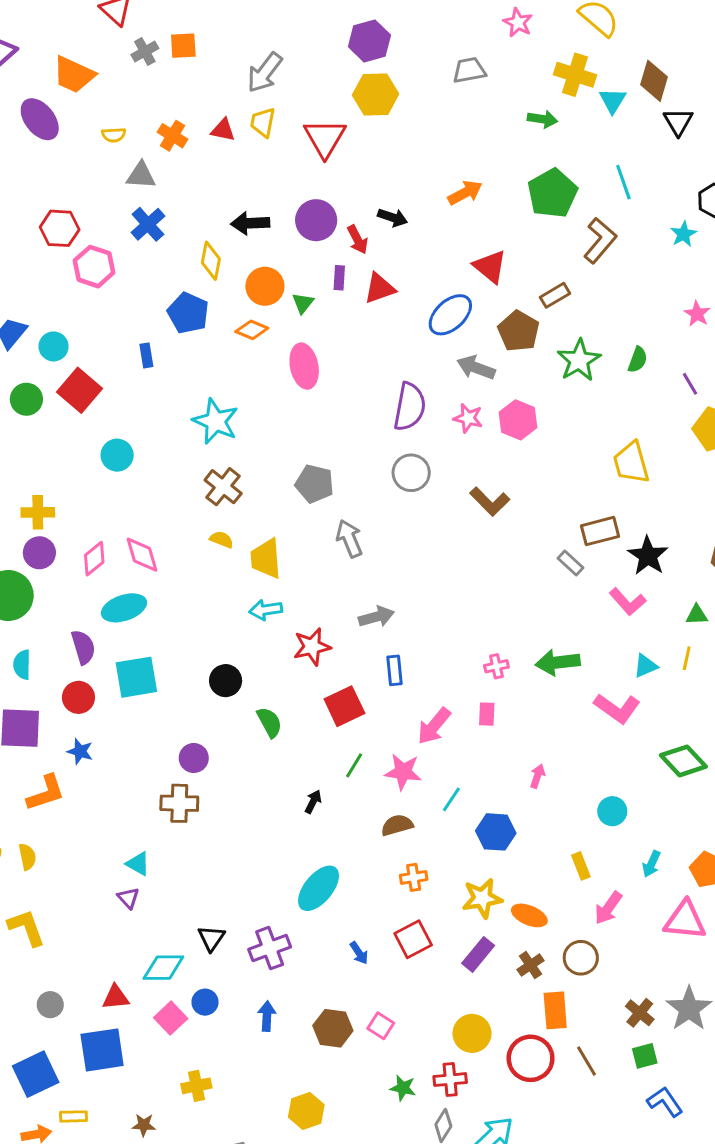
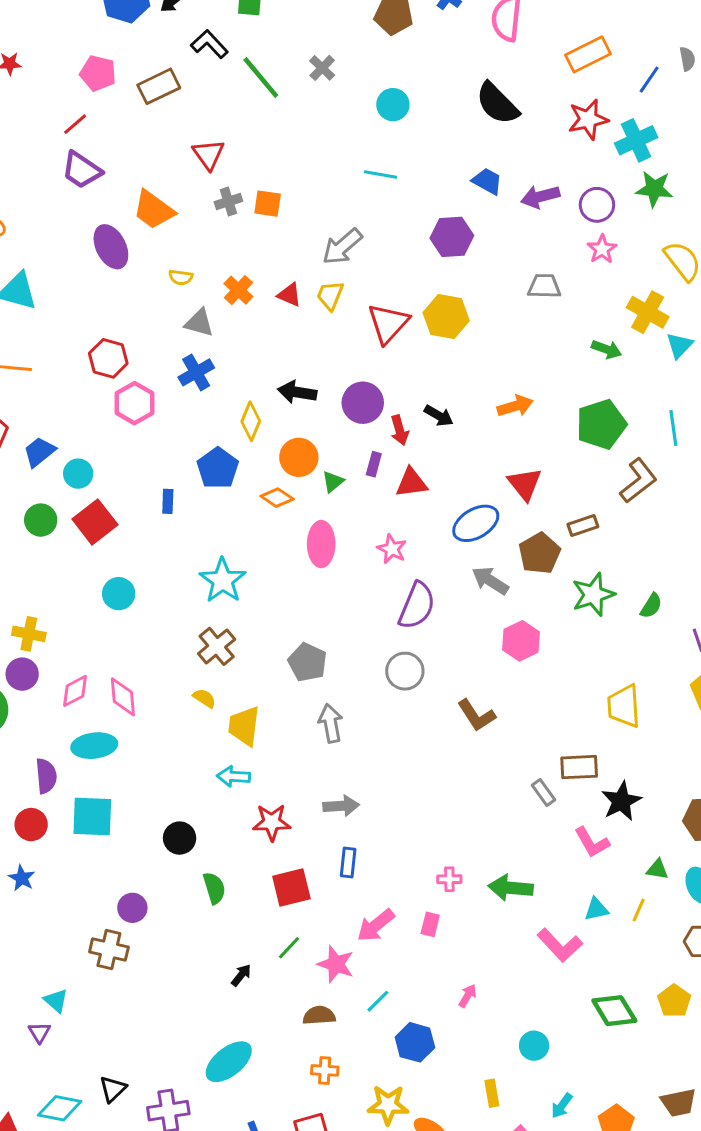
yellow hexagon: (376, 94) -> (446, 317), moved
pink star: (468, 418) -> (392, 549), moved

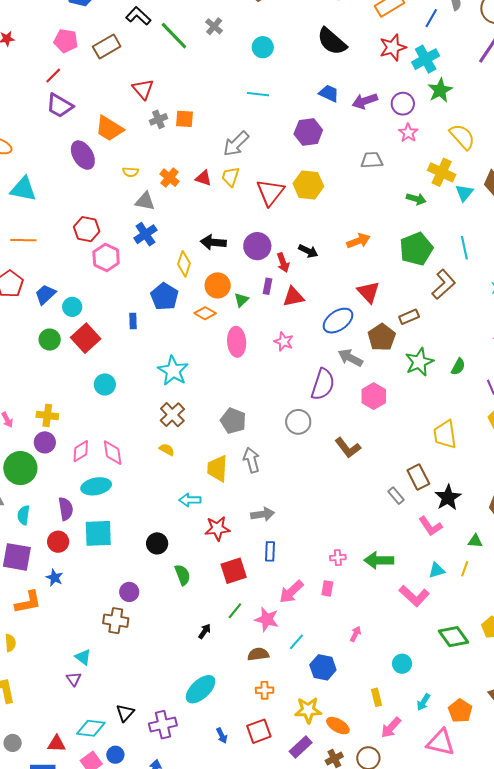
green star: (654, 189) -> (440, 90), turned -30
purple semicircle: (417, 606) -> (323, 384), moved
yellow trapezoid: (244, 726) -> (217, 468), moved
brown rectangle: (579, 767) -> (418, 477), turned 70

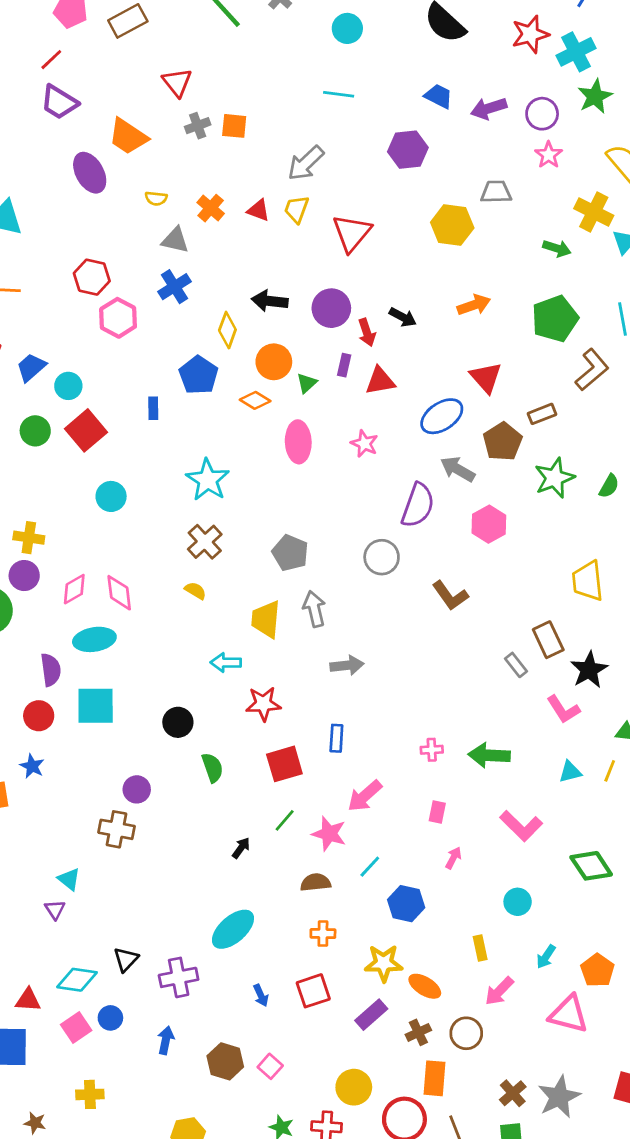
yellow hexagon: (308, 185) -> (452, 225), moved
gray arrow: (263, 514) -> (347, 665), moved
pink rectangle: (327, 588) -> (437, 812), moved
pink L-shape: (414, 596) -> (521, 826), moved

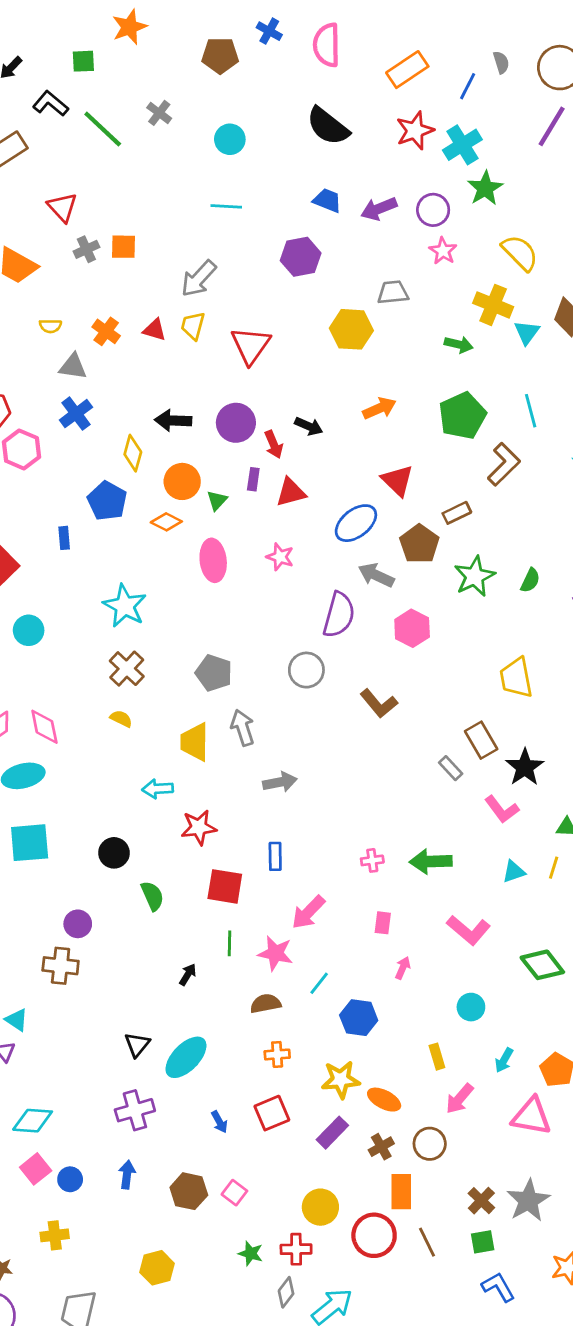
red square: (284, 764) -> (225, 886), turned 30
green line: (285, 820) -> (229, 943), turned -35
black triangle: (126, 959) -> (137, 1045), moved
blue circle: (110, 1018) -> (70, 1179), moved

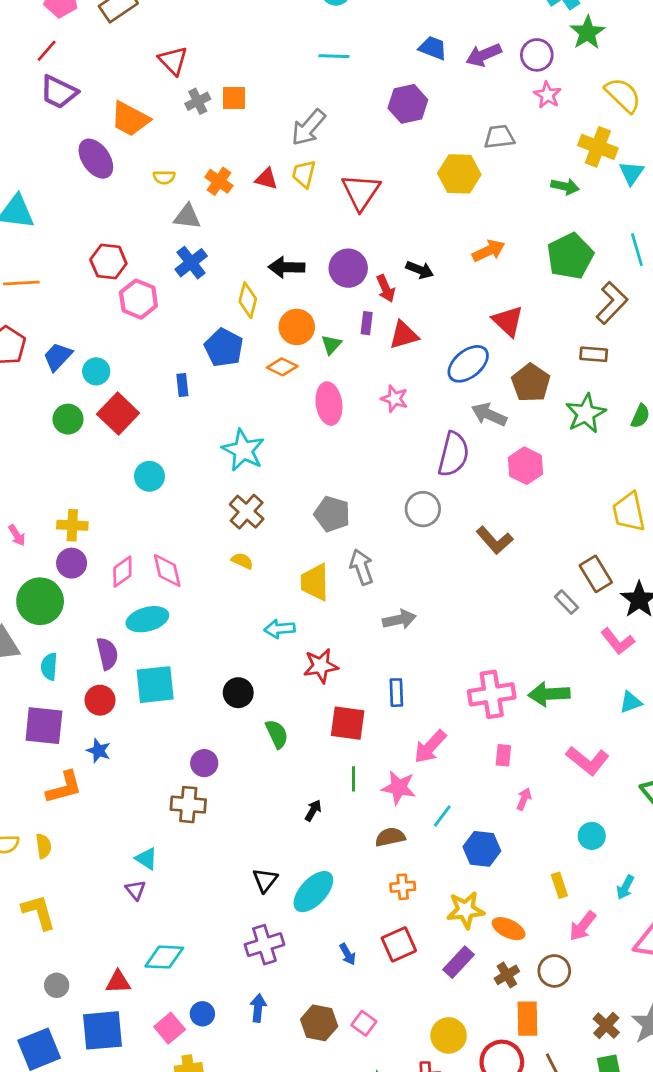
brown rectangle: (457, 513) -> (594, 354), moved, turned 32
pink cross: (372, 860) -> (492, 694), size x2.0
pink square: (36, 1169) -> (170, 1028), moved

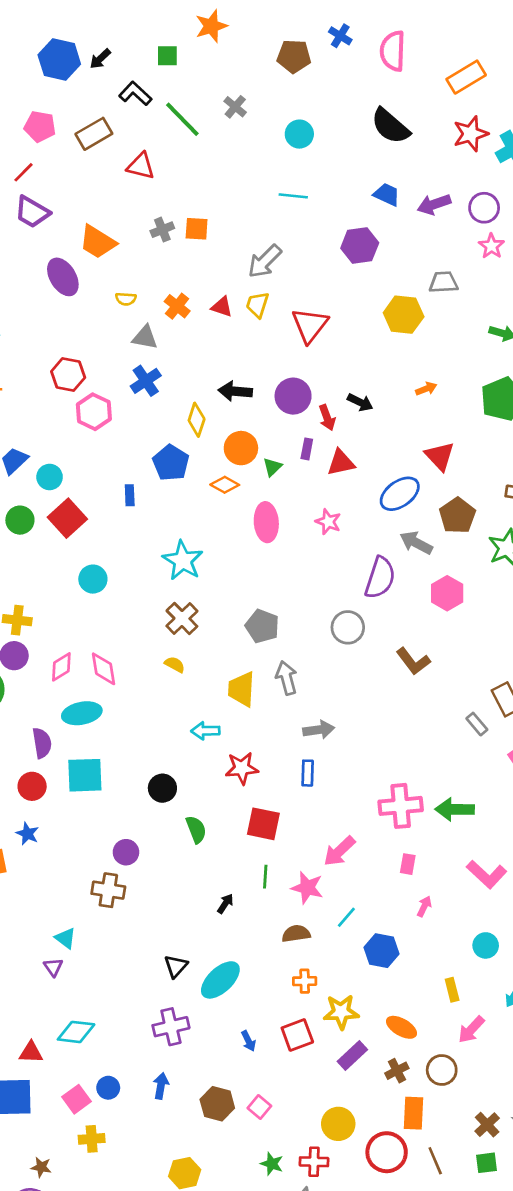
red triangle: (173, 61) -> (141, 166), moved, turned -36
orange arrow: (489, 251) -> (426, 389), size x0.7
blue rectangle: (396, 693) -> (308, 773), moved
yellow star: (466, 910) -> (341, 1012), moved

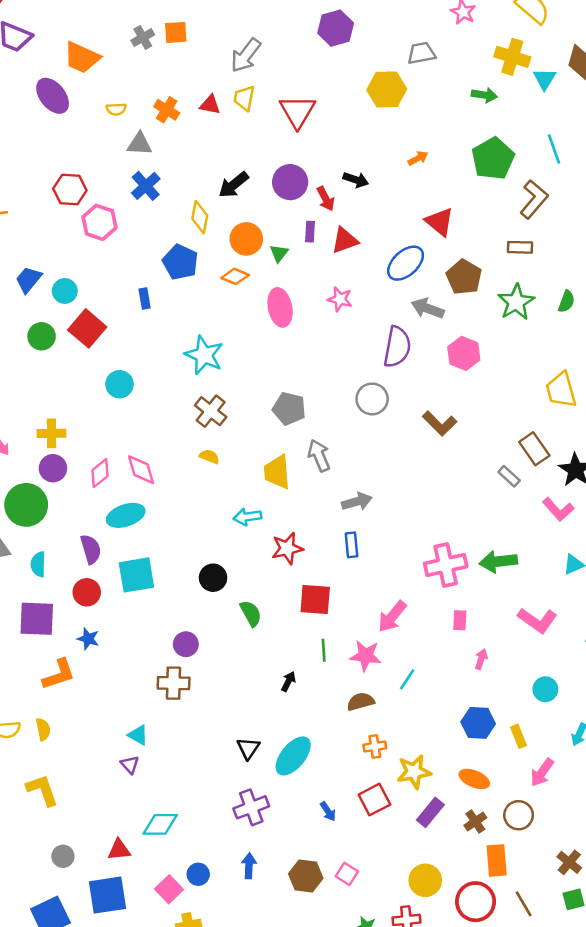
black arrow: (235, 391) -> (234, 185), turned -36
blue hexagon: (381, 951) -> (478, 723), moved

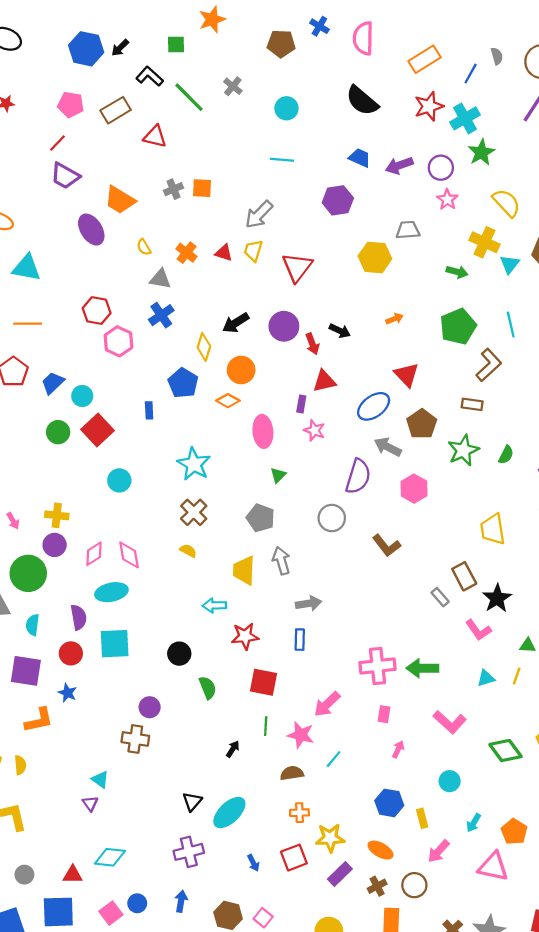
yellow semicircle: (116, 109) -> (144, 247), turned 56
purple rectangle: (310, 232) -> (301, 404), moved
green triangle: (279, 253) -> (278, 475), moved

